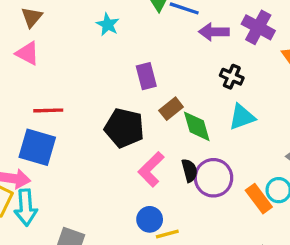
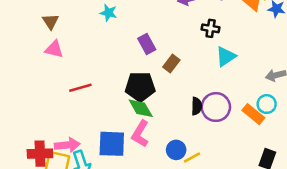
green diamond: (197, 126) -> (141, 108), moved
blue square: (37, 147) -> (112, 144), moved
pink L-shape: (151, 169) -> (140, 134), moved
black semicircle: (190, 170) -> (197, 106), turned 30

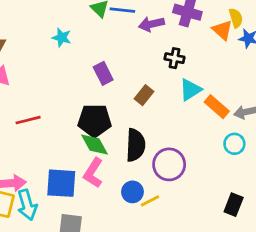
brown rectangle: (171, 64) -> (144, 95), moved
black semicircle: (197, 106) -> (136, 145), moved, size x1.6
purple circle: (216, 107) -> (169, 164), moved
orange rectangle: (253, 114) -> (217, 107), moved

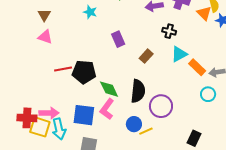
black pentagon: (95, 121) -> (84, 72), moved
black rectangle: (234, 205) -> (194, 138), moved

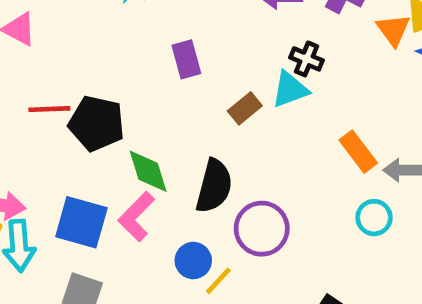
cyan triangle: (179, 54) -> (290, 89), moved
yellow line: (146, 131) -> (218, 281), turned -32

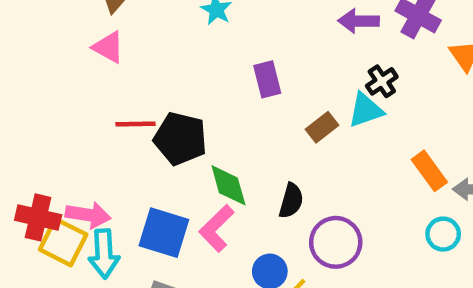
black cross: (306, 59) -> (382, 81), turned 32
black semicircle: (214, 186) -> (291, 201), size x0.7

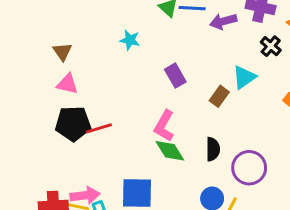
black cross: (382, 81) -> (271, 46), moved
black pentagon: (180, 139) -> (73, 124), moved
pink L-shape: (216, 228) -> (164, 126), moved

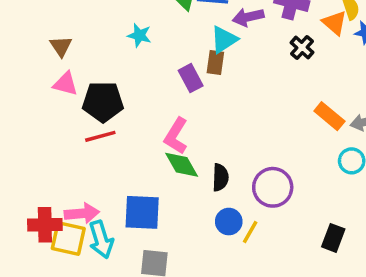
cyan triangle: (244, 77) -> (224, 39), moved
brown rectangle: (219, 96) -> (215, 62), moved, turned -30
black pentagon: (73, 124) -> (103, 102), moved
black semicircle: (213, 149) -> (220, 177), moved

